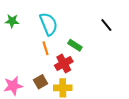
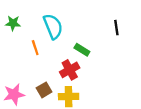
black line: (106, 25) -> (116, 28), turned 32
orange line: (46, 48) -> (35, 48), moved

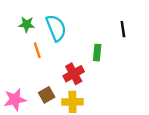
green star: (13, 23) -> (27, 24), moved
green rectangle: (82, 50) -> (97, 53), moved, turned 64

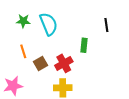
orange line: (37, 50) -> (23, 51), moved
brown square: (47, 95) -> (40, 63), moved

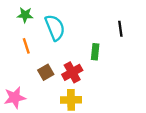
green star: (23, 21) -> (25, 15), moved
orange line: (23, 51) -> (26, 46), moved

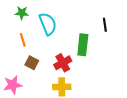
green rectangle: (95, 52) -> (83, 45), size x1.5
brown square: (46, 72) -> (32, 63), moved, turned -32

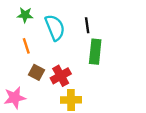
black line: (105, 25) -> (87, 25), moved
red cross: (63, 63) -> (61, 76), moved

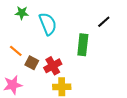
black line: (87, 25) -> (104, 22), moved, turned 56
orange line: (26, 46) -> (16, 51), moved, turned -32

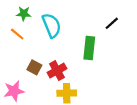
orange line: (16, 51) -> (17, 34), moved

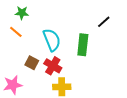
cyan semicircle: (52, 25) -> (52, 40), moved
red cross: (57, 71) -> (53, 66), turned -30

